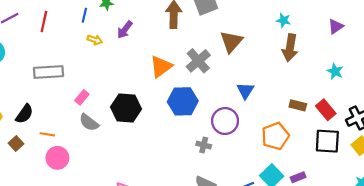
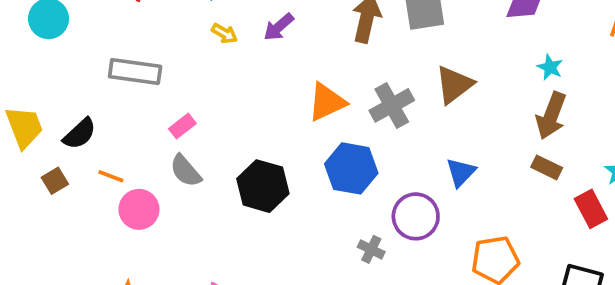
brown rectangle: (298, 105) -> (547, 167), moved
black hexagon: (126, 108) -> (263, 186), moved
red rectangle: (326, 110) -> (591, 209), moved
pink circle: (57, 158) -> (139, 209), moved

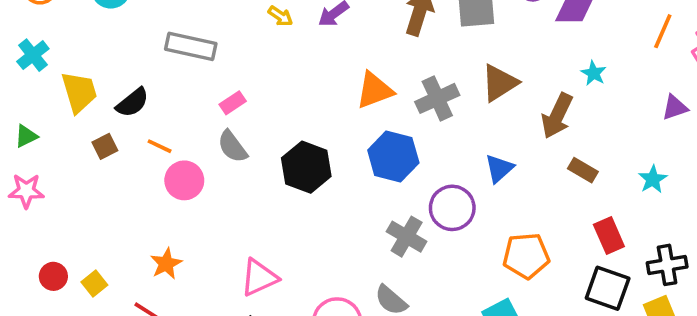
brown arrow: (551, 116) -> (557, 116), moved
red rectangle: (591, 209) -> (609, 236), moved
gray cross: (371, 249) -> (407, 237), size x1.5

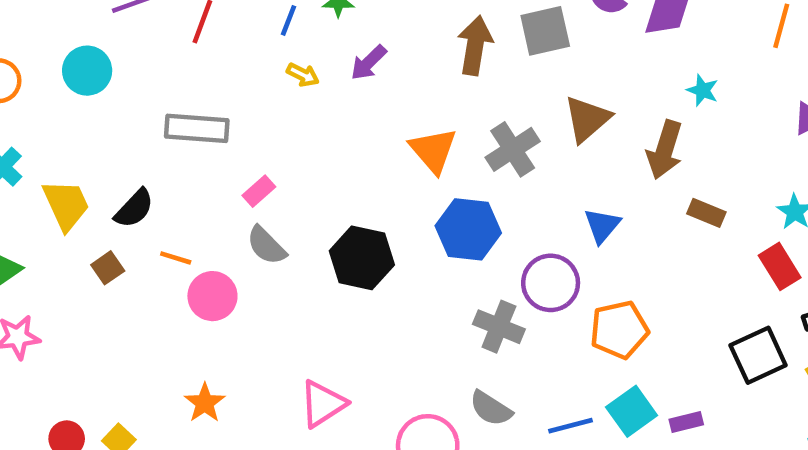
orange triangle: (375, 90) -> (433, 150), turned -42
red rectangle: (609, 236) -> (780, 266), moved
orange pentagon: (526, 256) -> (619, 330), moved
black square: (608, 288) -> (758, 355), turned -36

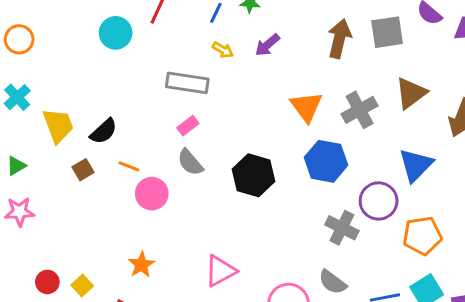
cyan circle: (87, 71) -> (116, 33), moved
gray rectangle: (197, 128) -> (187, 83), moved
blue triangle: (602, 225) -> (416, 165), size x1.4

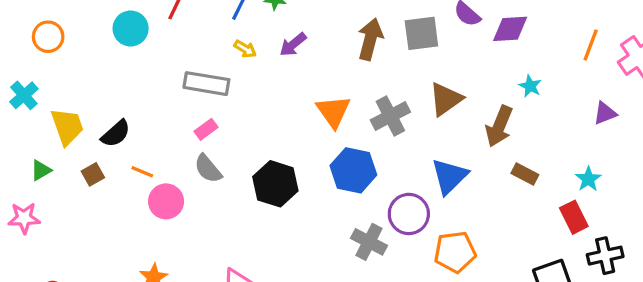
orange circle: (19, 39) -> (48, 37), moved
green triangle: (16, 166) -> (41, 170), moved

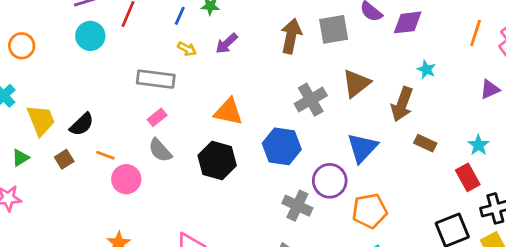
orange triangle: (333, 112) -> (228, 112), moved, turned -40

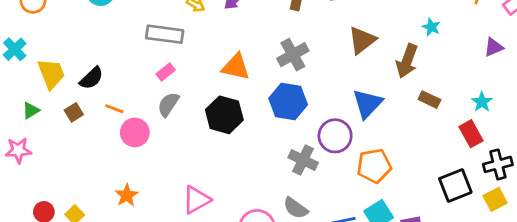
gray cross: (311, 100) -> (293, 55), moved
gray semicircle: (160, 150) -> (168, 104), turned 75

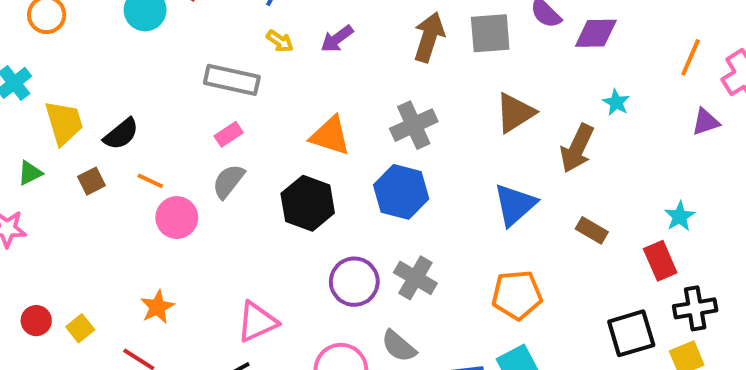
purple triangle: (494, 47) -> (706, 122), moved
brown rectangle: (429, 100) -> (592, 230), moved
purple circle: (335, 136) -> (354, 282), moved

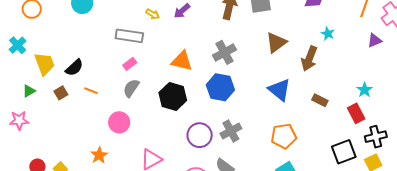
blue triangle: (515, 205) -> (279, 90), turned -35
pink circle: (177, 218) -> (119, 122), moved
gray cross: (415, 278) -> (231, 131), turned 35

